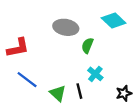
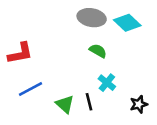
gray ellipse: (66, 27) -> (92, 18), moved
green semicircle: (87, 46) -> (98, 51), turned 98
blue line: (27, 80) -> (30, 89), turned -65

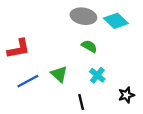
black line: (89, 102) -> (81, 102), moved
green triangle: (65, 104) -> (59, 74), moved

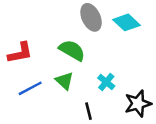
gray ellipse: (83, 16) -> (91, 17), turned 55
green semicircle: (89, 46) -> (72, 50), moved, size x1.5
black star: (126, 95) -> (138, 104), size x1.5

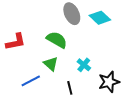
blue line: (30, 88) -> (31, 81), moved

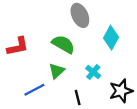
cyan diamond: (100, 18) -> (111, 38), moved, turned 75
green triangle: (51, 64) -> (57, 71), turned 35

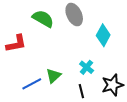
green semicircle: (63, 44) -> (43, 19), moved
green triangle: (57, 71) -> (53, 76), moved
black line: (78, 98) -> (81, 91), moved

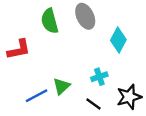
green semicircle: (43, 19) -> (50, 21), turned -135
cyan cross: (87, 67) -> (99, 77), turned 32
black line: (81, 91) -> (93, 104), turned -40

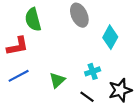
green semicircle: (50, 21) -> (33, 20), moved
blue line: (37, 96) -> (19, 76), moved

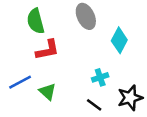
red L-shape: (18, 46) -> (48, 50), moved
green triangle: (57, 80) -> (48, 92), moved, turned -35

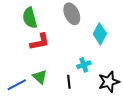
blue line: (20, 82) -> (17, 85), moved
black line: (94, 105) -> (69, 82), moved, turned 48

